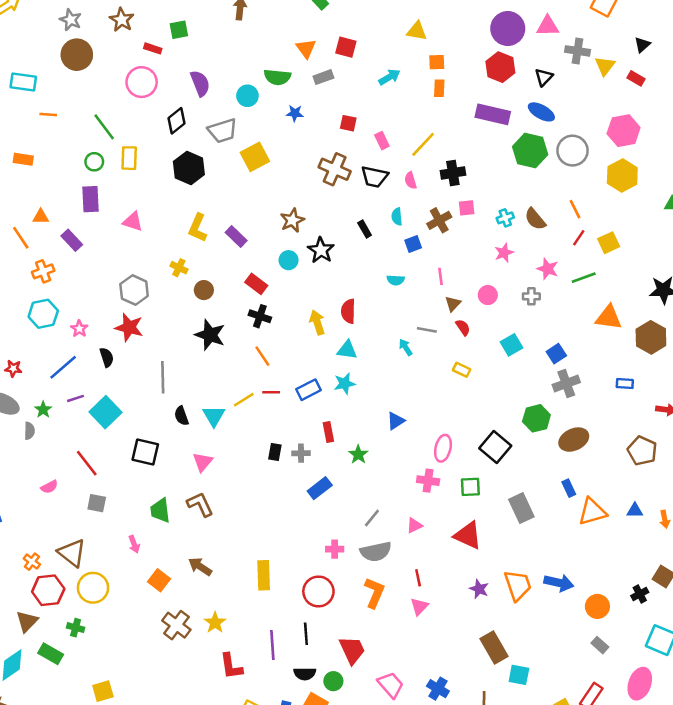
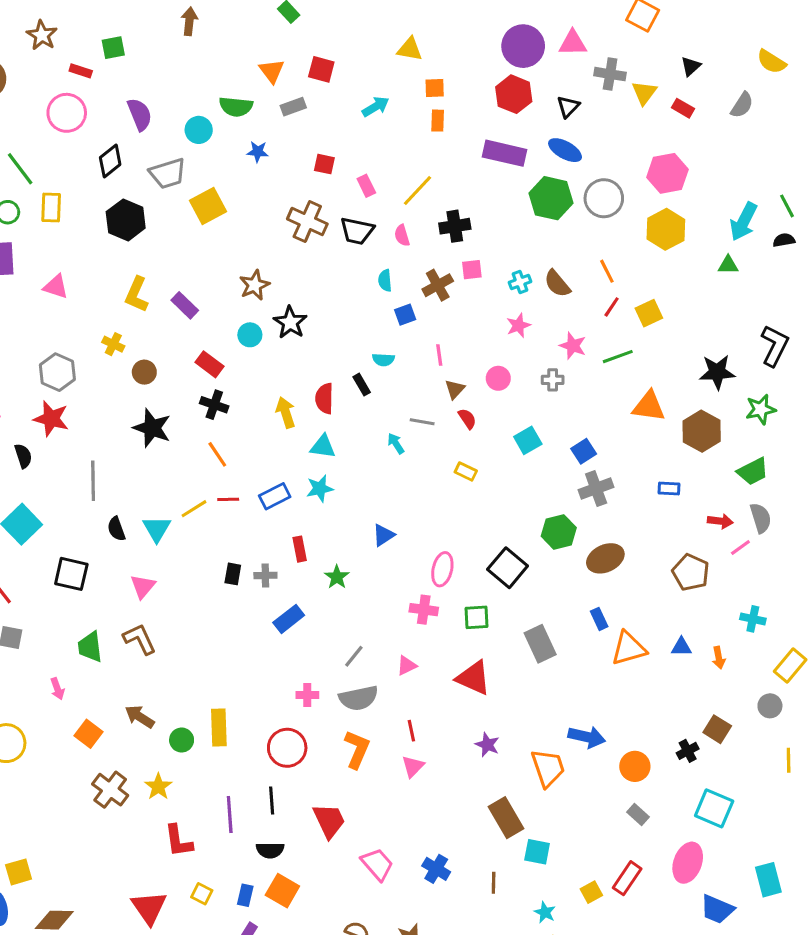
black rectangle: (365, 229) -> (362, 385), moved
orange trapezoid: (518, 585) -> (548, 768), moved
green circle: (333, 681) -> (182, 740), moved

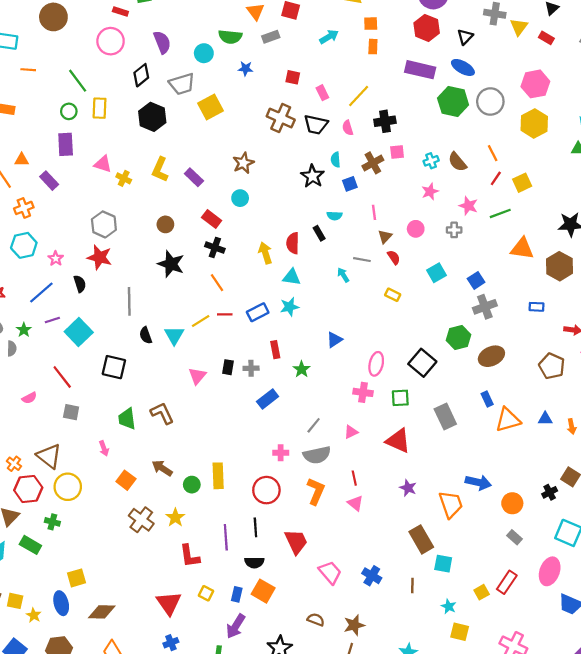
black star: (290, 322) -> (313, 176), moved
yellow cross: (113, 344) -> (124, 178), moved
pink triangle: (143, 586) -> (197, 376), moved
pink triangle: (413, 766) -> (355, 503), turned -35

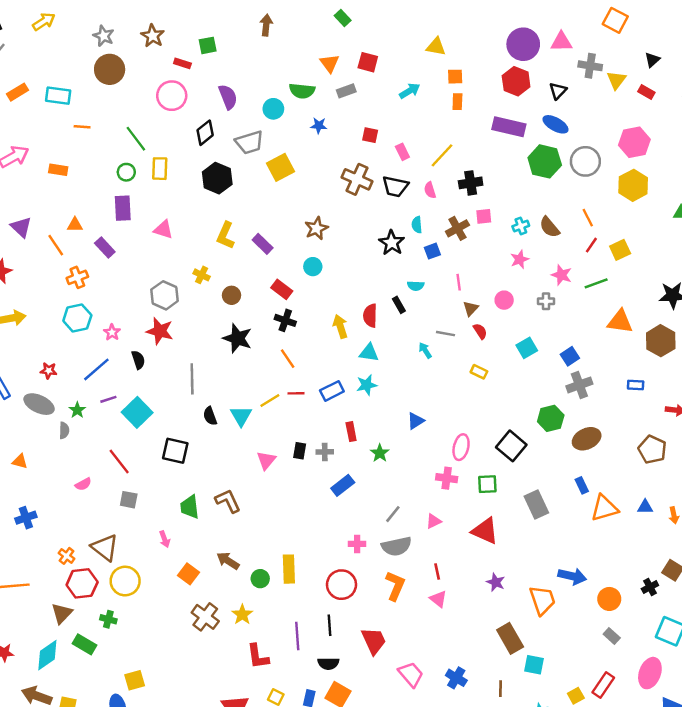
yellow cross: (124, 178) -> (202, 275), moved

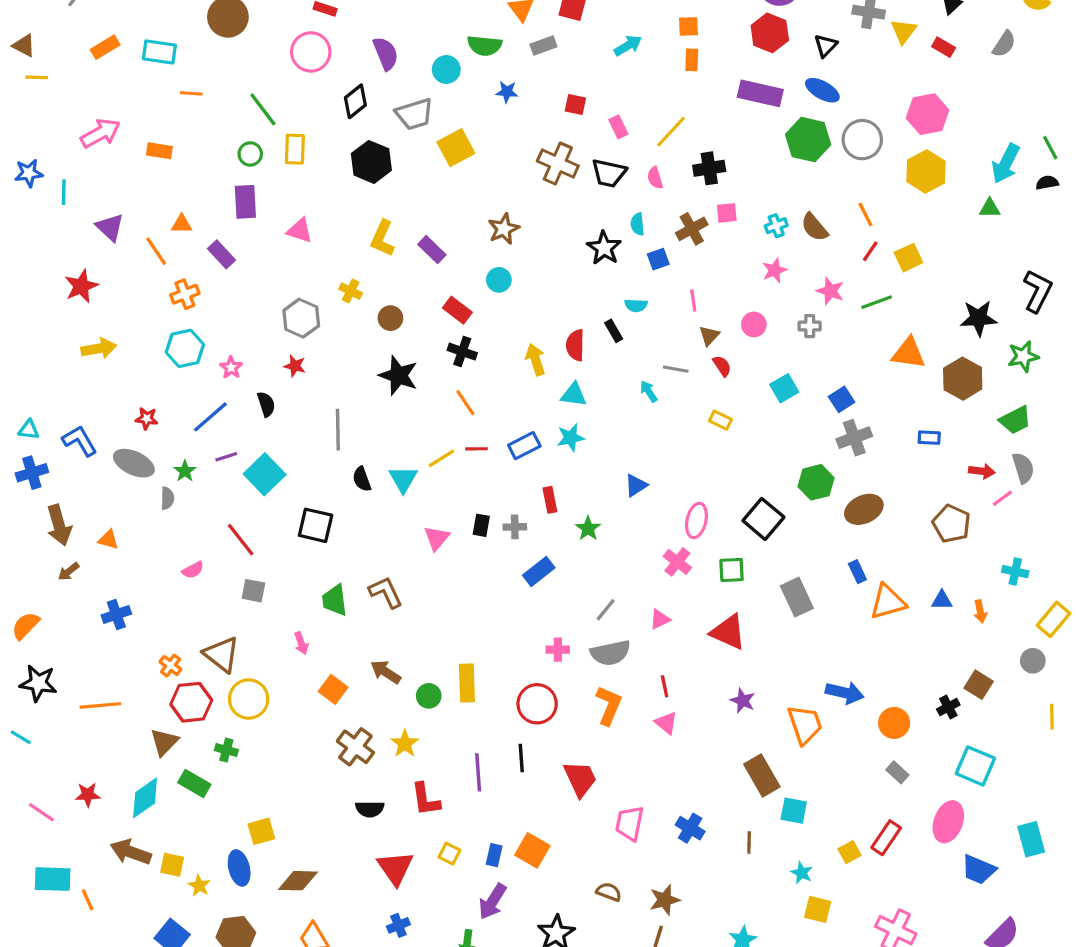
red star: (160, 331) -> (295, 366), size x0.6
pink cross: (447, 478) -> (677, 562), turned 30
black semicircle: (328, 664) -> (370, 809), moved
pink trapezoid: (411, 674) -> (630, 823), turned -128

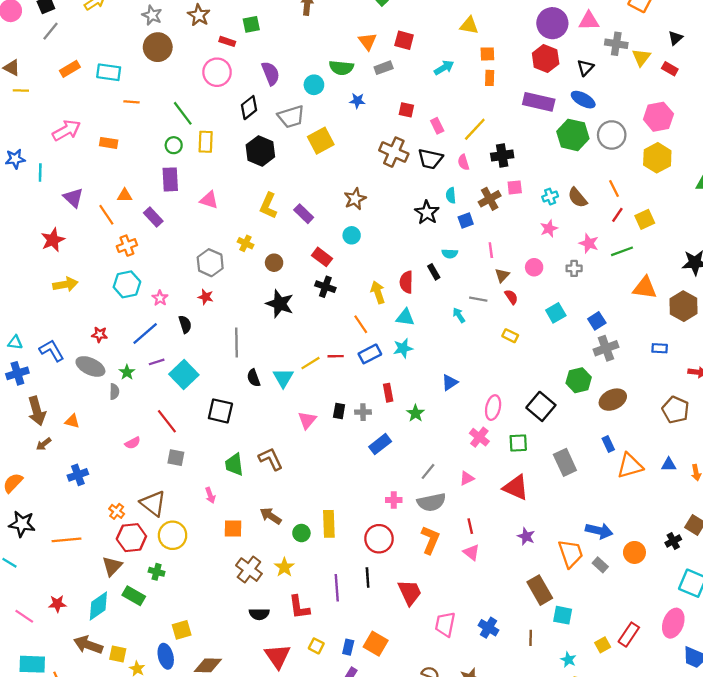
orange line: (465, 403) -> (361, 324), moved
orange square: (333, 689) -> (233, 528), turned -36
gray rectangle: (897, 772) -> (600, 565), moved

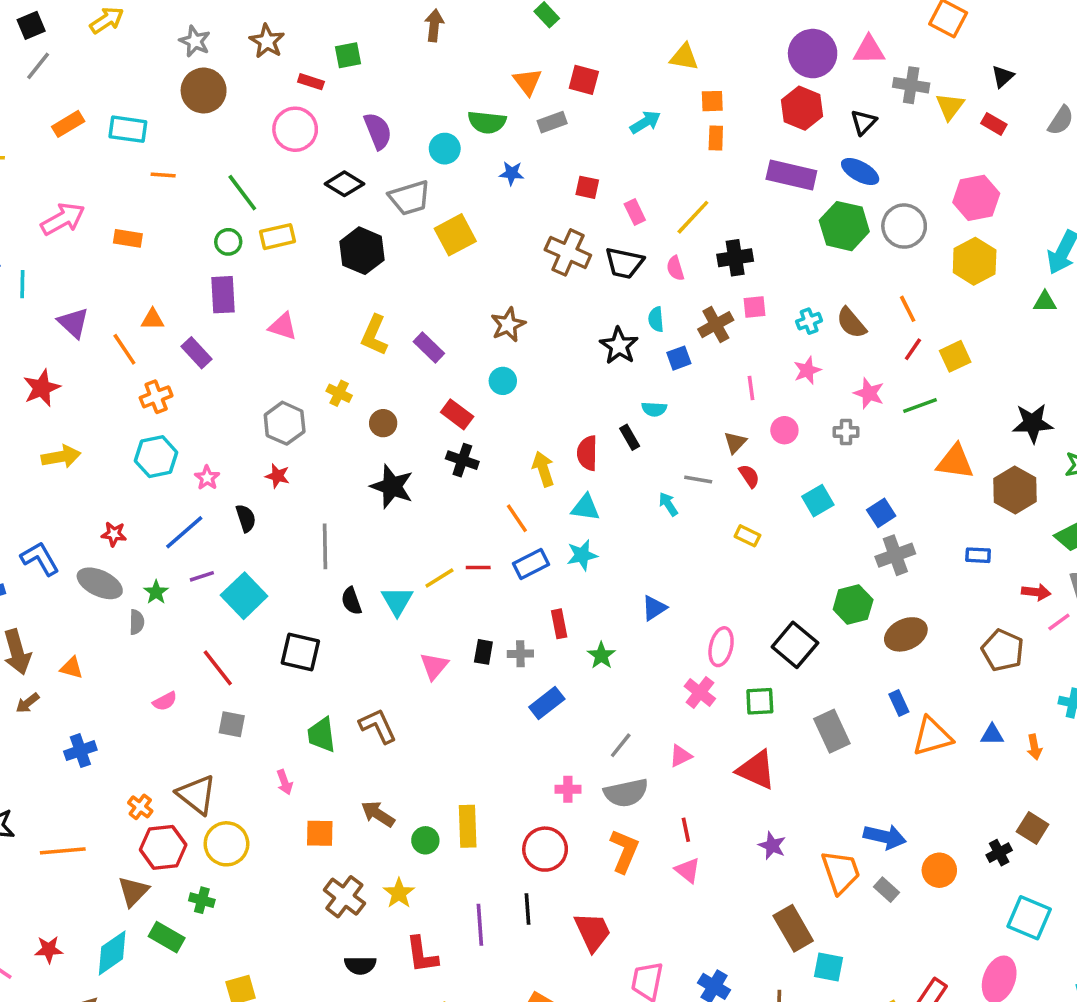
black diamond: (249, 108) -> (344, 184), turned 70
yellow rectangle: (206, 142) -> (278, 237), turned 75
pink line: (491, 250) -> (751, 388), moved

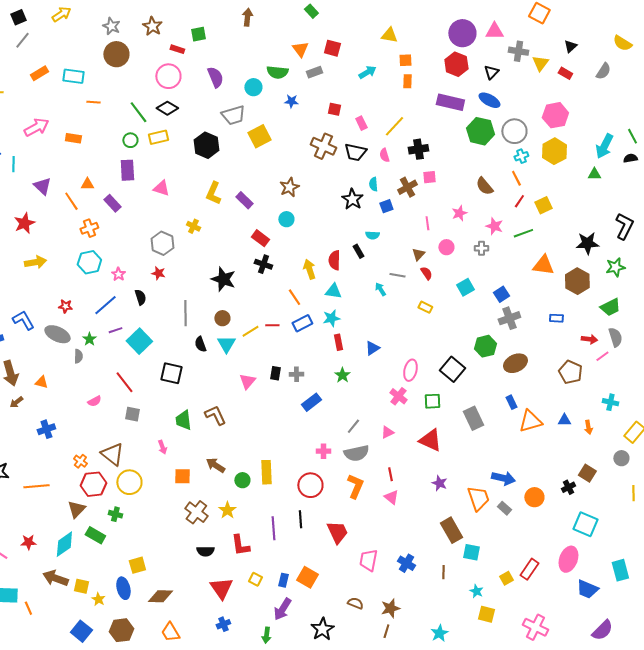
black diamond: (344, 184) -> (167, 108), moved
cyan cross: (809, 321) -> (521, 156), moved
brown circle: (383, 423) -> (222, 318), moved
red rectangle: (559, 624) -> (338, 342), moved

